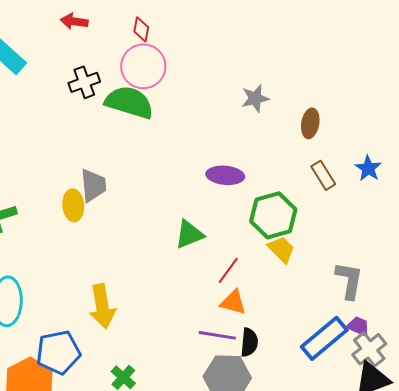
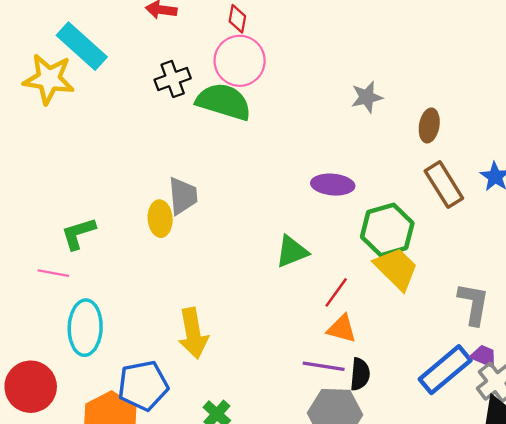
brown rectangle: (323, 175) -> (444, 185), size x1.4
yellow trapezoid: (281, 249) -> (396, 269), size x1.4

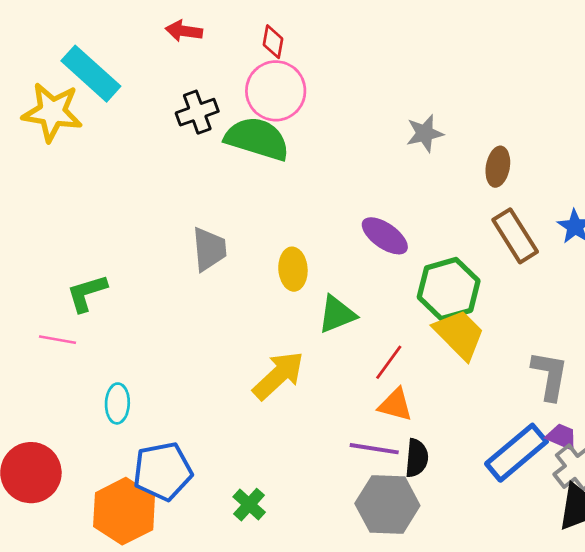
purple ellipse: (333, 185) -> (385, 236), turned 30
yellow ellipse: (160, 219) -> (293, 269), moved
cyan ellipse: (85, 328) -> (117, 403), moved, size x0.6
yellow arrow: (193, 333) -> (278, 376), moved, turned -123

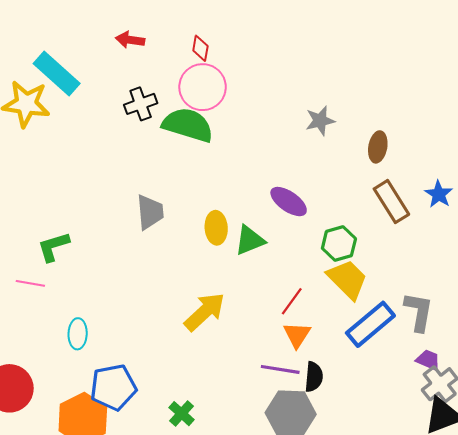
green hexagon: (449, 289) -> (339, 244), size x0.7
green triangle: (337, 314) -> (250, 240), moved
orange triangle: (395, 405) -> (297, 335), turned 48
blue rectangle: (516, 453) -> (370, 324), moved

